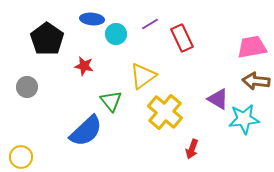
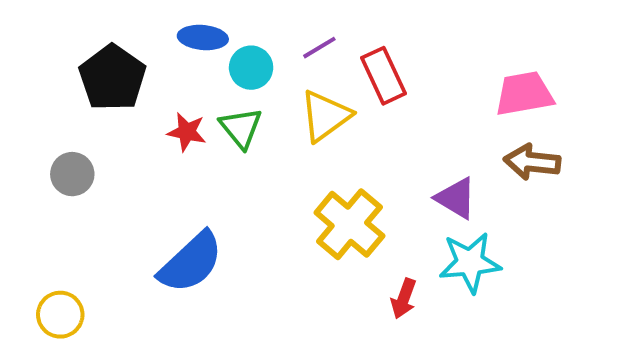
yellow triangle: (143, 76) -> (325, 116), moved
green triangle: (111, 101) -> (241, 128), moved
cyan star: (244, 119) -> (470, 262), moved

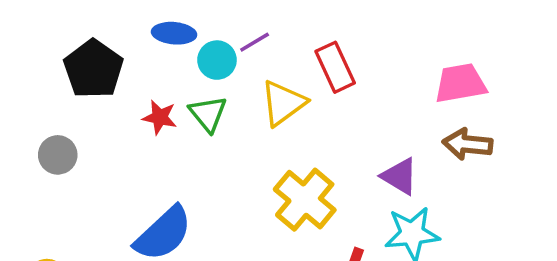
purple line: (319, 48) -> (255, 42), moved

